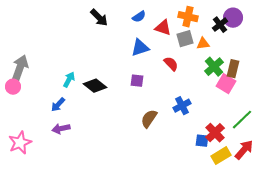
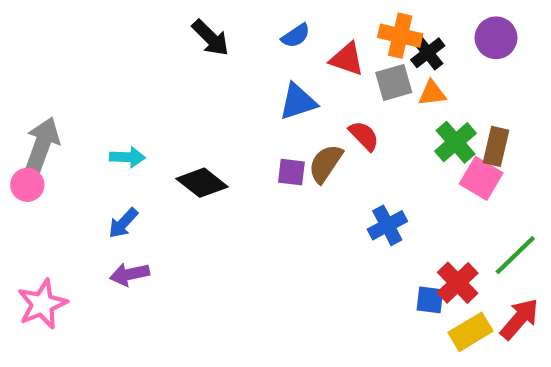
black cross: (220, 25) -> (428, 53), moved
cyan arrow: (69, 80) -> (127, 157), moved, turned 63
brown semicircle: (149, 119) -> (326, 163), moved

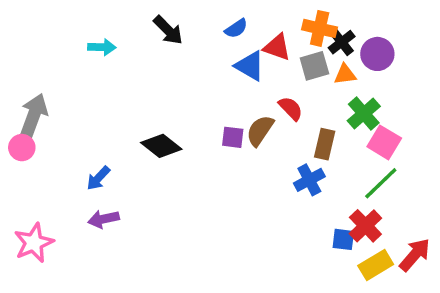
purple circle: (496, 38) -> (377, 54), moved
blue triangle: (298, 102) -> (250, 66), moved, turned 48
brown rectangle: (496, 146) -> (325, 144), moved
cyan arrow: (127, 157) -> (102, 47), moved
green line: (515, 255) -> (381, 183), moved

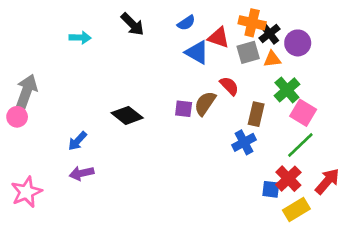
red arrow: (415, 255) -> (327, 181), moved

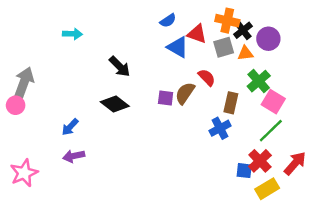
black arrow: (133, 24) -> (120, 67), moved

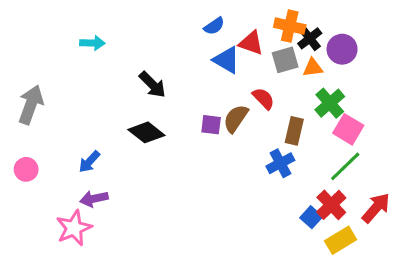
pink circle: (16, 105) -> (26, 169), moved
blue square: (244, 171) -> (311, 217), turned 35
pink star: (24, 173) -> (74, 228), moved

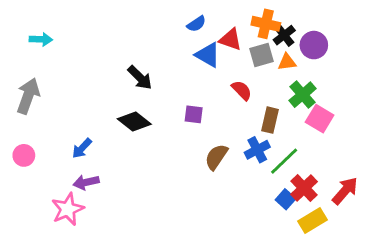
cyan arrow: (92, 43) -> (41, 39), moved
brown semicircle: (236, 119) -> (216, 157), moved
green line: (345, 166) -> (284, 161), moved

